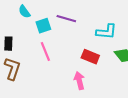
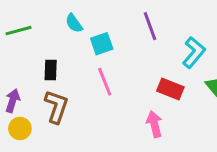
purple line: (66, 19) -> (150, 26), moved, turned 54
cyan L-shape: (106, 32) -> (194, 52), turned -55

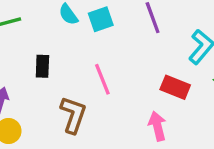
cyan square: (102, 44) -> (101, 19), moved
brown L-shape: (56, 107) -> (73, 115), moved

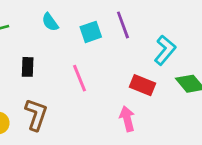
cyan square: (101, 19) -> (91, 32), moved
brown L-shape: (73, 115) -> (36, 115), moved

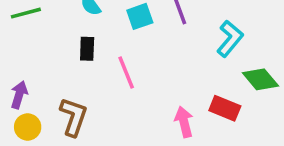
black rectangle: (28, 67) -> (87, 49), moved
red rectangle: (143, 85) -> (225, 108), moved

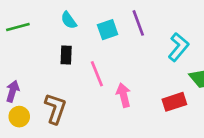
red rectangle: (225, 108) -> (174, 102), turned -40
pink arrow: (184, 122) -> (124, 95), moved

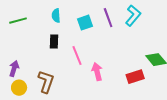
cyan semicircle: (69, 20) -> (56, 16), turned 32
cyan L-shape: (178, 47) -> (133, 16), moved

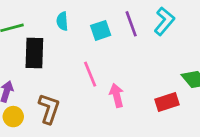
black rectangle: (54, 42) -> (34, 53), moved, size x1.6

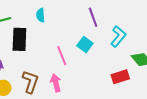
cyan L-shape: (164, 21) -> (118, 36), moved
cyan square: (101, 30) -> (85, 44), moved, turned -35
pink arrow: (117, 95) -> (56, 83), moved

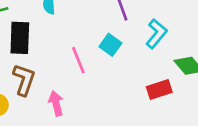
brown L-shape: (30, 82) -> (24, 80), moved
pink arrow: (56, 83) -> (56, 103), moved

